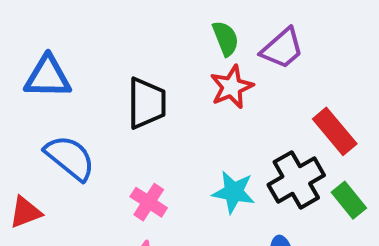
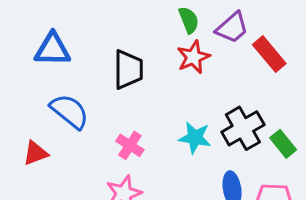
red rectangle: (335, 131) -> (269, 54), moved

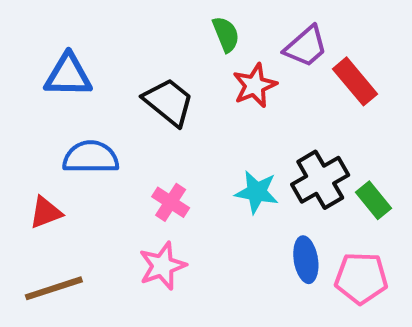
green semicircle: (189, 20) -> (226, 34), moved
black trapezoid: (128, 70) -> (169, 102), turned -51
blue semicircle: (70, 111) -> (91, 157), turned -39

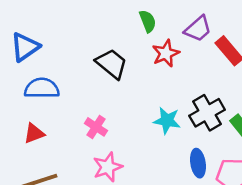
blue triangle: (68, 75) -> (25, 47), moved, turned -36
blue semicircle: (91, 157) -> (42, 88), moved
pink cross: (171, 202) -> (96, 127), moved

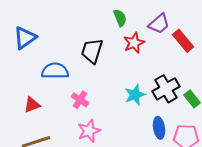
black trapezoid: (111, 64) -> (92, 51), turned -112
blue semicircle: (42, 88) -> (55, 71), moved
cyan star: (167, 121) -> (135, 95), turned -30

